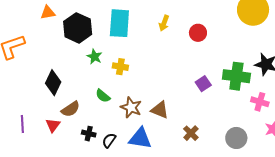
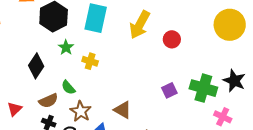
yellow arrow: (164, 23) -> (140, 25), size x1.8
black diamond: (53, 83) -> (36, 66), moved
brown star: (131, 107) -> (81, 111), moved
brown semicircle: (71, 109) -> (48, 101), moved

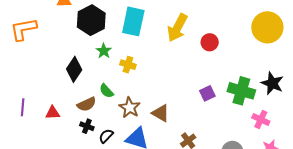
red triangle: (15, 109) -> (53, 113), turned 42
brown star: (81, 111) -> (130, 108), moved

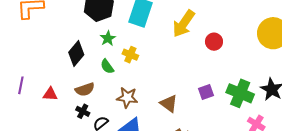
green semicircle: (106, 91) -> (107, 66), moved
brown star: (130, 108) -> (127, 98), turned -30
brown triangle: (161, 113) -> (169, 104), moved

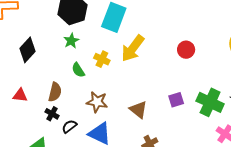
yellow arrow: (184, 24) -> (133, 48), moved
green star: (108, 38) -> (71, 41), moved
black diamond: (76, 53) -> (28, 50), moved
brown semicircle: (85, 89) -> (55, 92), turned -60

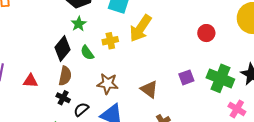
black diamond: (28, 50) -> (62, 49), moved
red circle: (186, 50) -> (206, 33), moved
yellow cross: (102, 59) -> (110, 41), turned -35

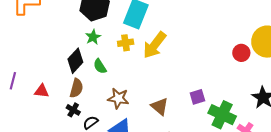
red circle: (206, 33) -> (241, 53), moved
yellow cross: (110, 41) -> (126, 43), moved
green cross: (220, 78) -> (222, 115), moved

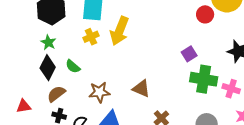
green star: (93, 37) -> (48, 42), moved
brown semicircle: (76, 88) -> (56, 94), turned -126
purple square: (197, 97) -> (189, 54), moved

